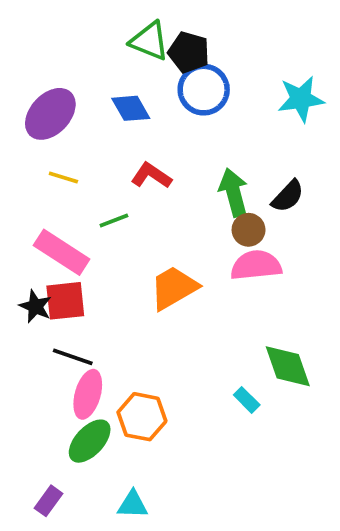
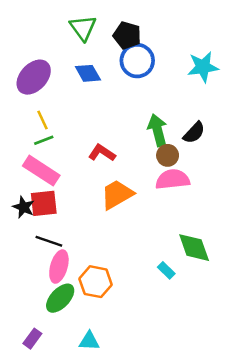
green triangle: (149, 41) -> (83, 28), moved, turned 32
red L-shape: (151, 176) -> (102, 153), moved
yellow line: (63, 177) -> (42, 120), turned 48
green line: (114, 220) -> (44, 140), moved

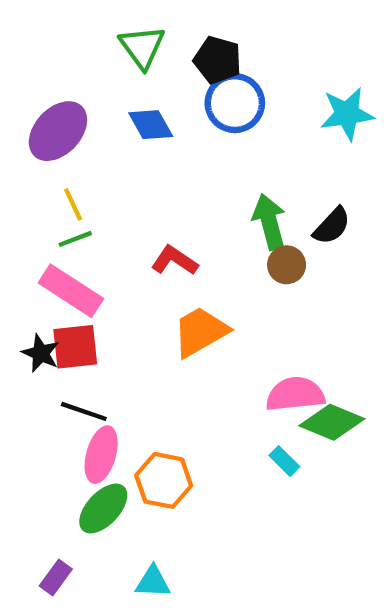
pink semicircle: (173, 179) -> (295, 394), moved
green diamond: (194, 248) -> (332, 422), turned -48

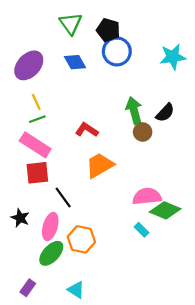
black star: (41, 353) -> (20, 218), moved
black line: (84, 411) -> (63, 197), moved, turned 35
cyan triangle: (153, 582) -> (76, 290), turned 30

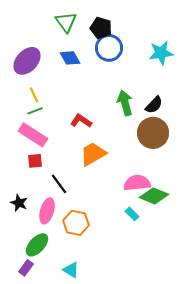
brown circle: (143, 132) -> (153, 133), moved, size x1.8
red square: (37, 173) -> (35, 161), size x0.7
green ellipse: (51, 253) -> (37, 245), moved

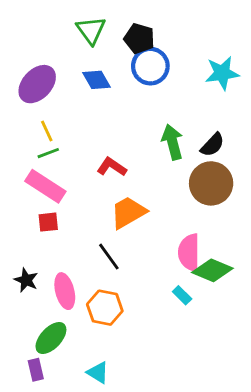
pink semicircle: (137, 183) -> (189, 252), turned -84
black line: (59, 184) -> (109, 257), moved
pink ellipse: (47, 211) -> (65, 291), turned -30
purple rectangle: (26, 268) -> (36, 370), turned -49

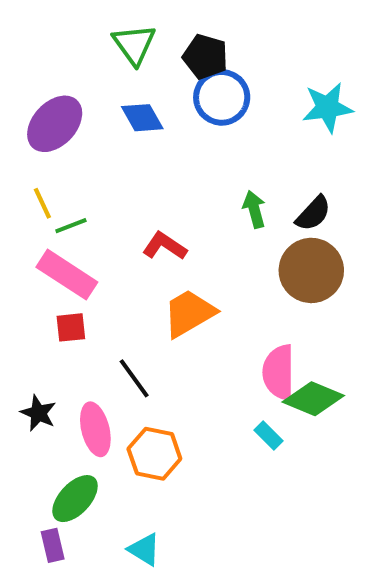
yellow line: (47, 131) -> (42, 203), moved
green arrow: (172, 142) -> (254, 209), size x0.7
black line: (109, 257) -> (134, 378), moved

